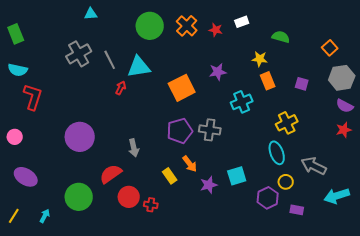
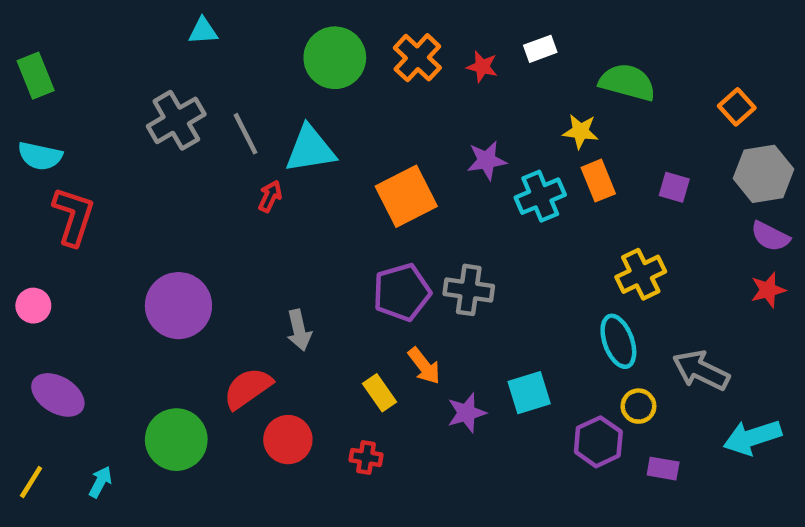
green semicircle: (281, 37) -> (627, 82), size x1.4
cyan cross: (242, 102) -> (540, 196), moved
red cross: (151, 205) -> (366, 457), moved

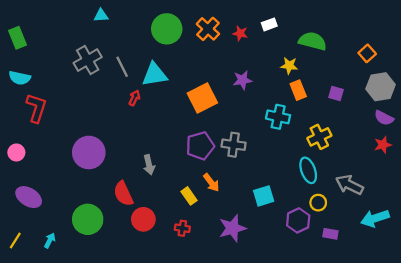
cyan cross: (540, 196) -> (278, 117), moved, turned 35
red semicircle: (248, 388) -> (123, 194), turned -80
purple star: (467, 413) -> (232, 228), moved, size x1.4

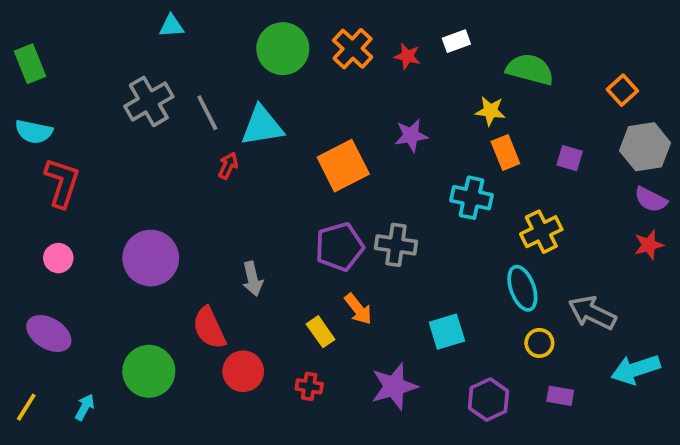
pink circle: (16, 152) -> (58, 258), moved
purple hexagon: (298, 220) -> (488, 400), moved

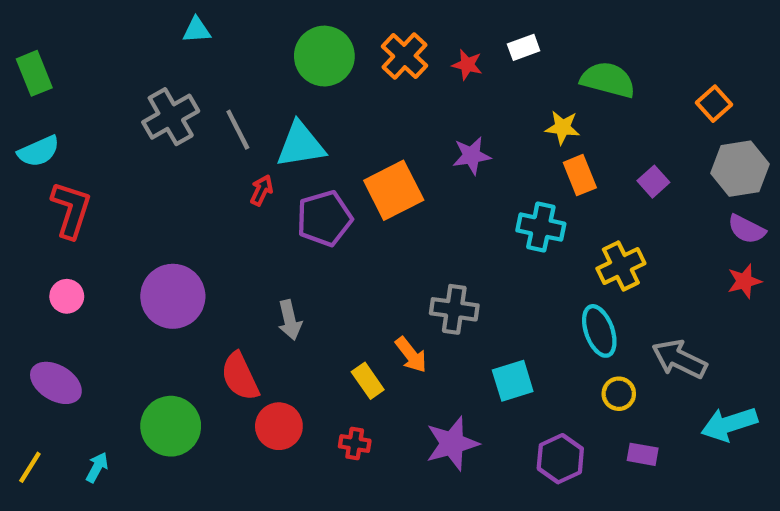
cyan semicircle: (34, 132) -> (39, 151), turned -36
purple square: (570, 158) -> (653, 182), turned 32
gray cross: (396, 245) -> (454, 309), moved
purple pentagon: (339, 247) -> (324, 218), moved

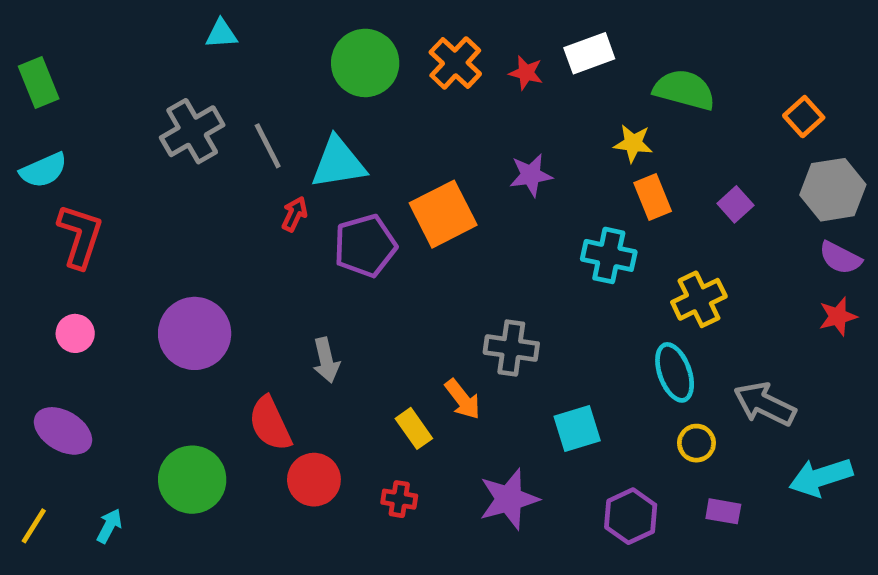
white rectangle: (524, 47) -> (589, 53), size x1.4

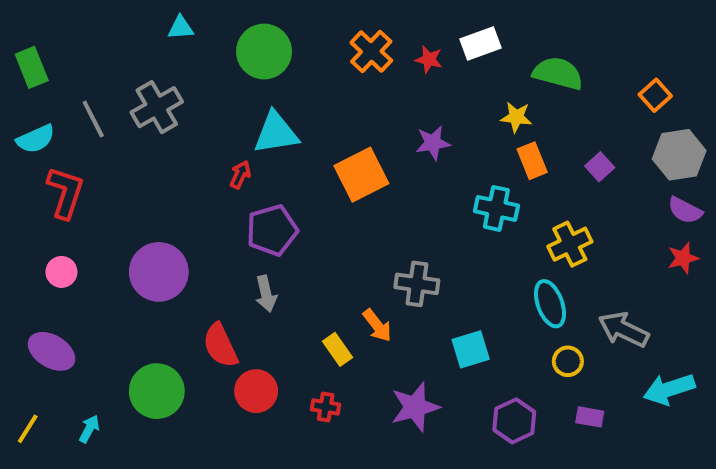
green circle: (365, 63) -> (264, 51), moved
gray line: (268, 146) -> (93, 119), moved
purple pentagon: (365, 246) -> (272, 230), moved

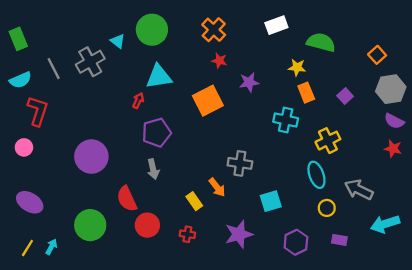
cyan triangle: (181, 28) -> (118, 41), moved, turned 42
red star: (429, 59) -> (219, 61), moved
red star: (683, 258) -> (393, 149), turned 30
pink circle: (61, 272) -> (24, 147), moved
yellow line: (28, 429) -> (27, 248), moved

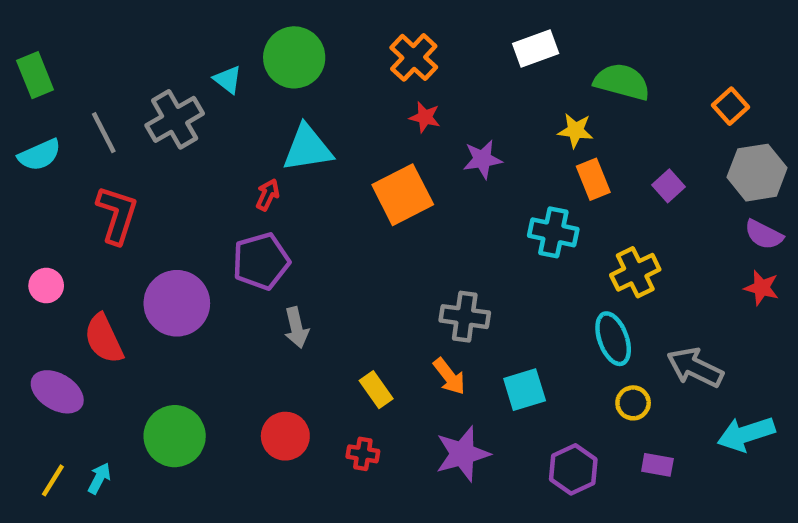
red L-shape: (38, 111) -> (117, 215), moved
purple pentagon: (157, 133) -> (261, 261), moved
orange arrow: (217, 187) -> (449, 376), moved
red semicircle: (127, 199) -> (104, 339), moved

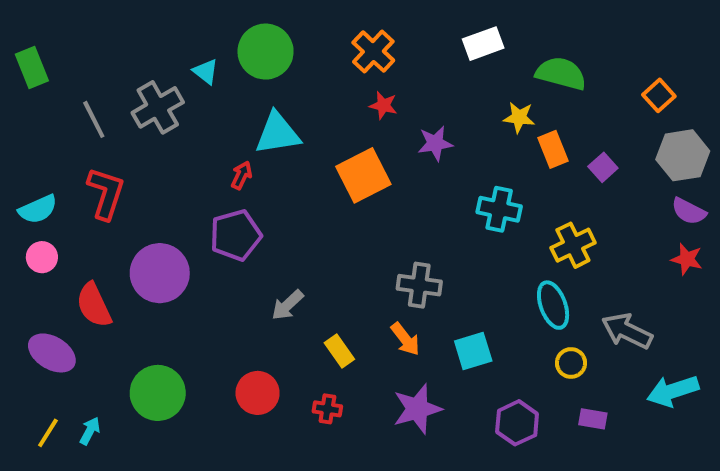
cyan semicircle: (40, 155) -> (38, 209), moved
orange rectangle: (593, 179) -> (553, 149), moved
gray arrow: (296, 328) -> (287, 305), moved, turned 60

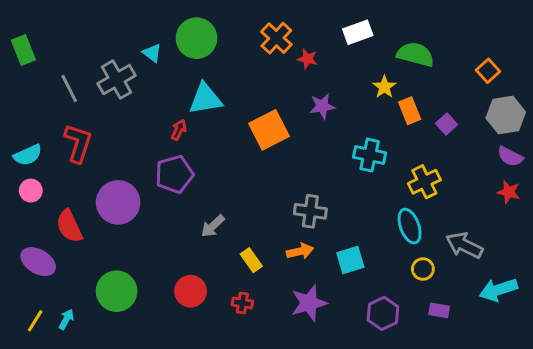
red star: (383, 105) -> (307, 59), moved
yellow star: (519, 117) -> (384, 87), turned 30
orange arrow: (405, 339) -> (300, 251), turned -65

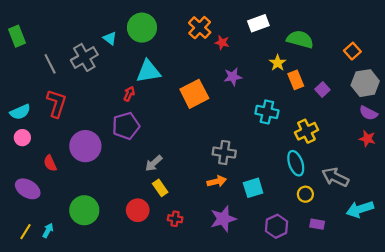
red semicircle: (69, 226) -> (50, 163), size x0.7
yellow rectangle: (251, 260) -> (160, 188), moved

